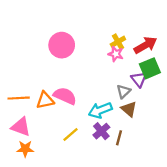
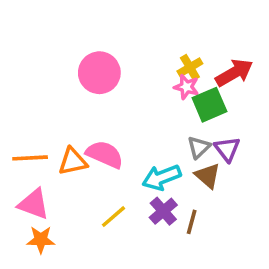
green square: (150, 68) -> (209, 105), moved
purple triangle: (139, 79) -> (227, 149), moved

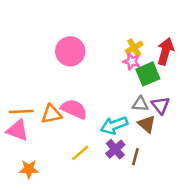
red arrow: (234, 73) -> (165, 51), turned -44
gray triangle: (199, 147) -> (140, 104), turned 48
pink triangle: (34, 204) -> (18, 130), moved

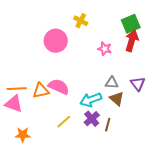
yellow cross: (134, 48) -> (81, 21), moved, turned -32
green square: (148, 74) -> (131, 24), moved
purple triangle: (160, 105) -> (138, 84), moved

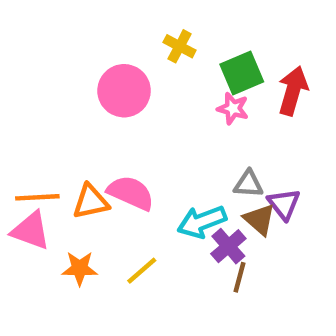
green square: (131, 24) -> (242, 73), moved
purple triangle: (138, 84) -> (284, 204), moved
purple cross: (92, 119) -> (228, 246), moved
orange star: (23, 135) -> (80, 268), moved

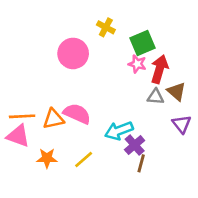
red arrow: (293, 91) -> (159, 69), moved
gray triangle: (248, 184) -> (156, 97), moved
purple triangle: (284, 204) -> (182, 124), moved
brown triangle: (259, 220) -> (176, 91), moved

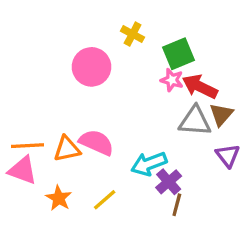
red arrow: (159, 69) -> (200, 87), turned -80
brown triangle: (176, 91) -> (221, 114), turned 30
gray triangle: (156, 97) -> (195, 121), size x1.5
orange star: (47, 158) -> (59, 198), turned 30

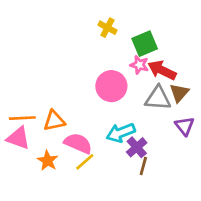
pink circle: (92, 67) -> (111, 86), moved
pink semicircle: (96, 142) -> (78, 143), moved

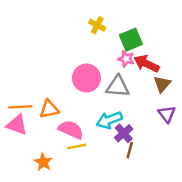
pink circle: (111, 86) -> (86, 78), moved
gray triangle: (158, 98) -> (118, 86), moved
orange star: (48, 161) -> (43, 162), moved
yellow line: (85, 162) -> (77, 146), turned 30

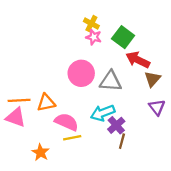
green square: (131, 40) -> (123, 37), turned -30
pink star: (126, 59) -> (94, 37), moved

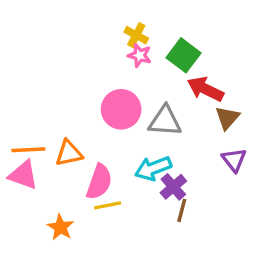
pink semicircle: (67, 122) -> (99, 182), turned 85

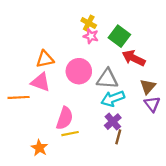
brown triangle: (227, 118) -> (148, 87), moved
orange triangle: (69, 153) -> (45, 59), moved
cyan arrow: (153, 168) -> (113, 99), moved
pink triangle: (23, 175) -> (41, 82), moved

